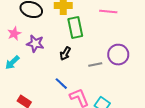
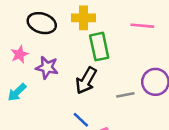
black arrow: (65, 54) -> (86, 81), size x1.5

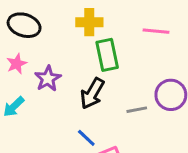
black ellipse: (42, 23) -> (24, 25), moved
purple star: (47, 67) -> (48, 79), turned 30

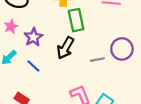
blue line: (86, 138) -> (33, 66), moved

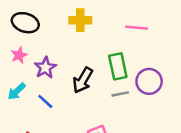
green rectangle: (76, 20) -> (118, 66), moved

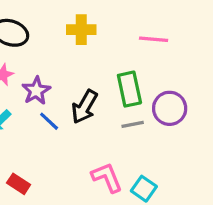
blue line: (45, 101) -> (49, 121), moved

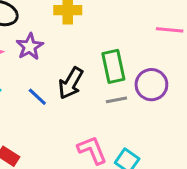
pink line: (154, 39) -> (170, 30), moved
purple star: (36, 91) -> (30, 47), moved

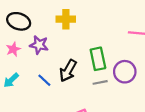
purple star: (30, 47) -> (39, 45), turned -30

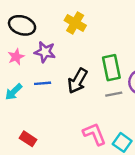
yellow cross: (66, 19) -> (75, 23), turned 30
blue line: (44, 80) -> (43, 83), moved, turned -48

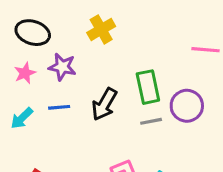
yellow cross: (75, 23) -> (101, 29), turned 30

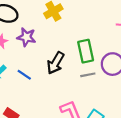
blue line: (59, 107) -> (24, 75), moved, turned 40

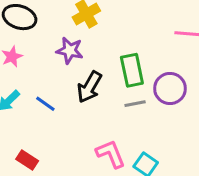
purple star: (26, 37) -> (70, 50), moved

